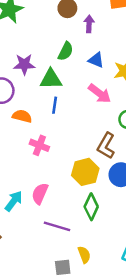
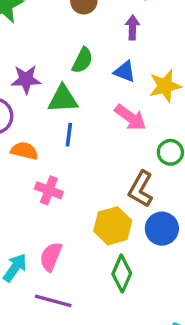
purple arrow: (89, 24) -> (132, 27), moved
purple line: (57, 226) -> (53, 301), moved

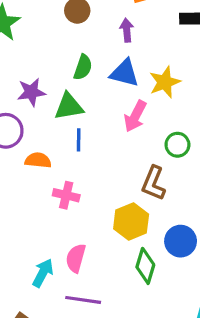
blue triangle: (125, 71) -> (124, 73), size x1.4
pink arrow: (130, 117) -> (135, 116), turned 88
blue circle: (162, 229) -> (181, 241), moved

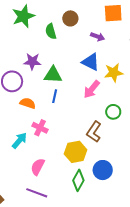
purple arrow: (127, 30) -> (98, 37), turned 104
green semicircle: (83, 67) -> (51, 31), moved, turned 133
cyan arrow: (43, 273) -> (19, 141), moved

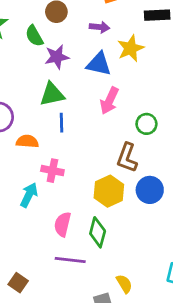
purple star: (32, 61) -> (57, 57), moved
yellow star: (114, 73) -> (131, 48), moved
blue circle: (103, 170) -> (150, 190), moved
green diamond: (78, 180) -> (98, 232), moved

